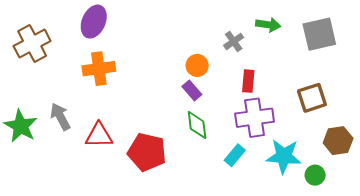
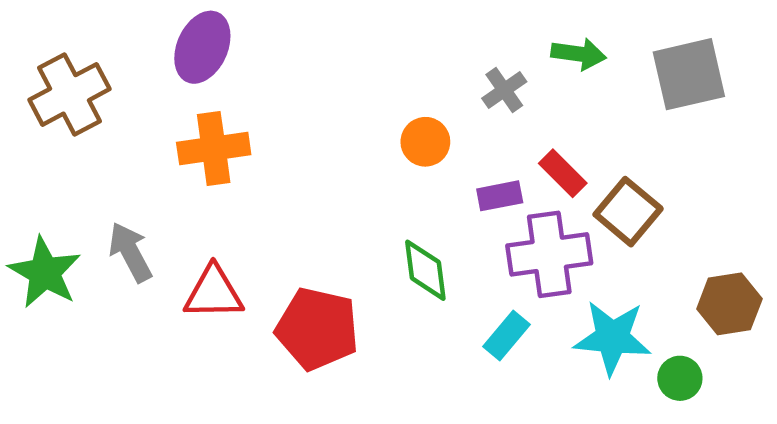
red rectangle: (248, 81) -> (563, 173), moved, turned -50
purple rectangle: (192, 91) -> (500, 196), moved, turned -60
brown square: (312, 98) -> (628, 212), moved, turned -32

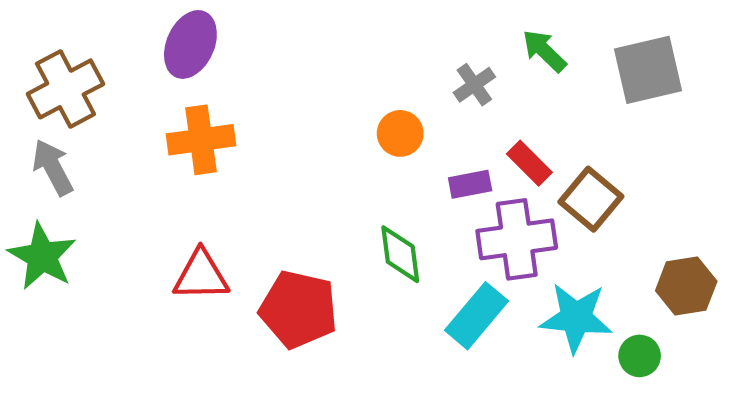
green arrow: (579, 54) -> (544, 51), turned -144
gray arrow: (130, 252) -> (53, 167), moved
cyan rectangle: (506, 335) -> (476, 316), size x1.4

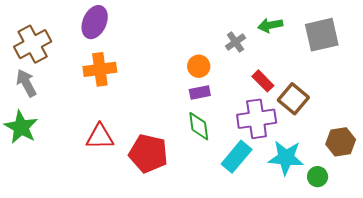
green arrow: (544, 51) -> (270, 25), turned -55
purple rectangle: (470, 184) -> (200, 93), moved

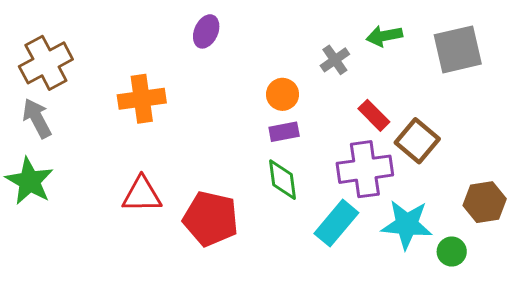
purple ellipse: (95, 22) -> (206, 31), moved, size x0.7

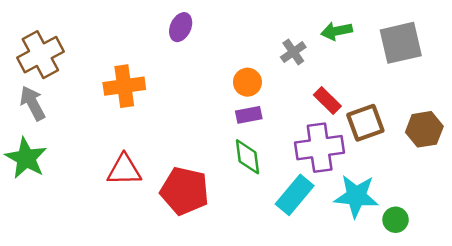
brown square: (417, 141) -> (365, 123), turned 30
brown hexagon: (485, 202) -> (424, 129), moved

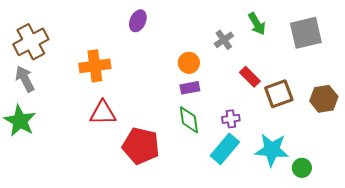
green arrow: (337, 31) -> (257, 24), turned -110
purple cross: (320, 148) -> (231, 119), moved, size x0.5
red triangle: (124, 170) -> (103, 113), moved

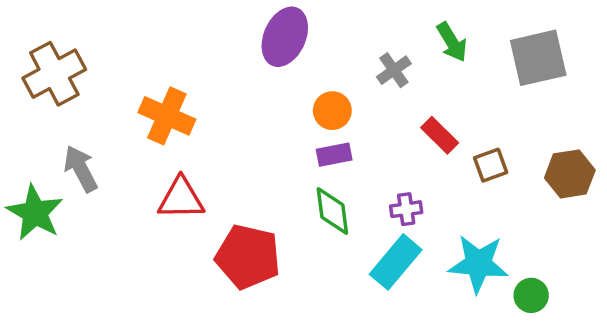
purple ellipse: (138, 21) -> (285, 37), moved, size x1.5
orange cross: (95, 66) -> (167, 116), turned 32
gray arrow: (25, 79) -> (81, 169), moved
brown square: (279, 94) -> (491, 165), size x0.7

